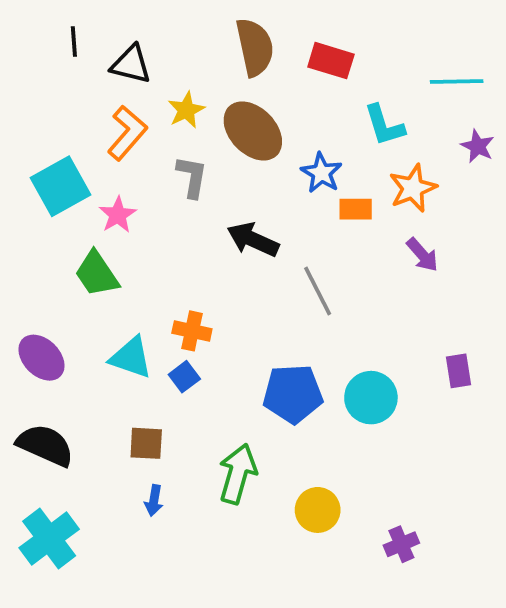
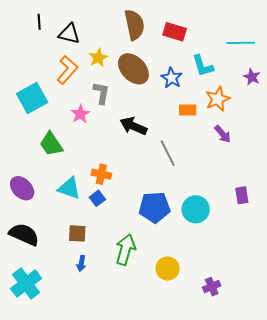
blue star: (321, 173) -> (172, 78), moved
pink star: (118, 215) -> (80, 114), moved

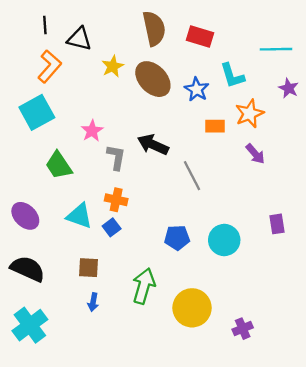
orange L-shape: (67, 70) -> (49, 66), moved
gray L-shape: (101, 93) -> (116, 157), moved
blue pentagon: (154, 207) -> (177, 238), size x0.7
yellow circle: (168, 268) -> (192, 308), size x1.4

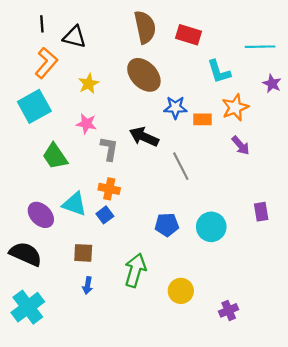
yellow star: (113, 66) -> (89, 84), moved
blue star: (197, 89) -> (175, 107), moved, turned -30
pink star: (92, 131) -> (86, 124), turned -30
purple ellipse: (25, 216) -> (41, 215), moved
yellow circle: (192, 308) -> (181, 291), size x0.7

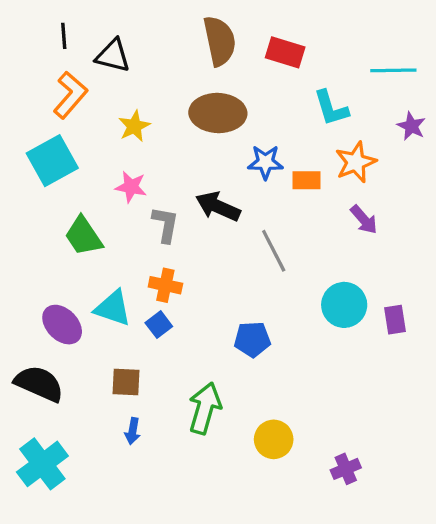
brown ellipse: (144, 75) -> (218, 113), turned -44
cyan circle: (211, 227) -> (344, 305), moved

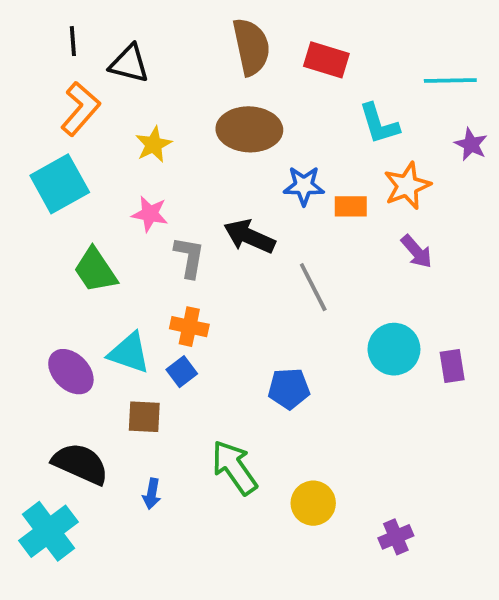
brown square: (126, 382) -> (144, 417), moved
black semicircle: (39, 384) -> (80, 464), moved
green arrow: (205, 408) -> (234, 467), turned -51

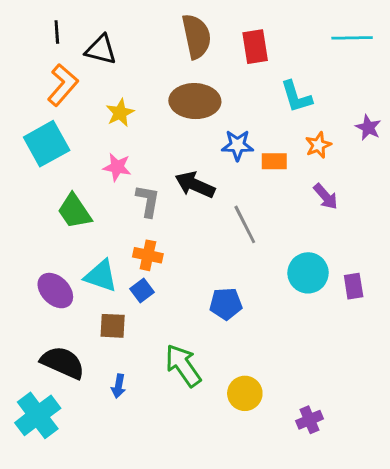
red rectangle: (326, 60) -> (255, 47), turned 64
cyan line: (450, 81) -> (352, 38), moved
purple star: (471, 144) -> (368, 127), moved
orange star: (407, 186) -> (318, 145), size x0.7

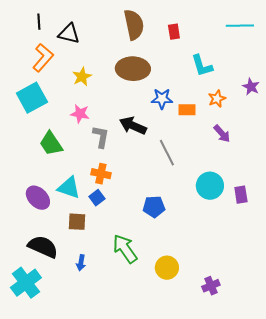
red rectangle: (255, 47) -> (174, 32), size x0.7

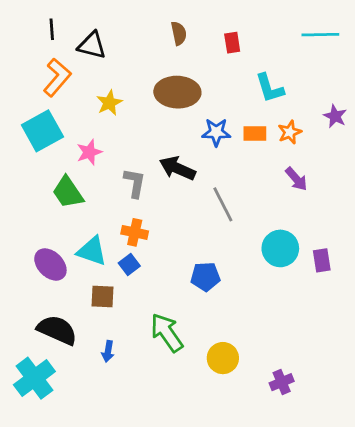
brown semicircle: (134, 25) -> (179, 33), size x0.6
orange rectangle: (187, 110) -> (255, 134), moved
pink star: (80, 114) -> (89, 152), moved, turned -30

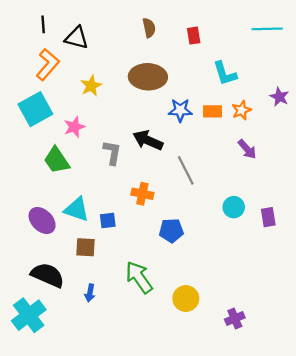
orange cross: (135, 232) -> (142, 194), moved
cyan circle: (280, 248) -> (234, 207), size x0.7
blue square: (129, 264) -> (108, 221), turned 30

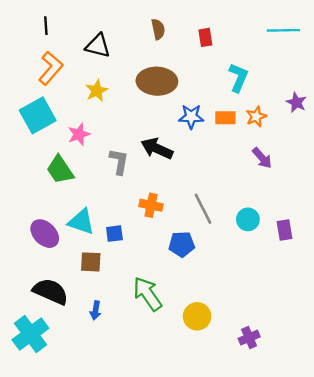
black triangle: (77, 38) -> (98, 46), moved
cyan L-shape: (225, 73) -> (238, 78), turned -140
gray line: (186, 170) -> (203, 209), moved

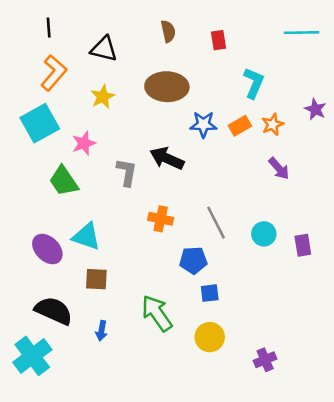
orange rectangle: (225, 118) -> (240, 126), turned -30
blue square: (114, 234) -> (210, 293), moved

